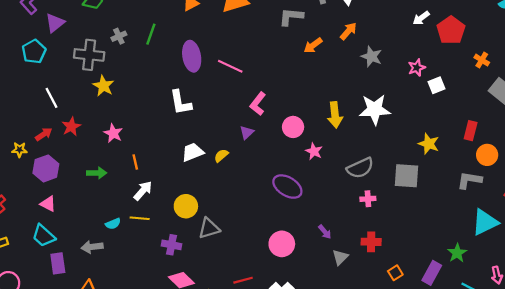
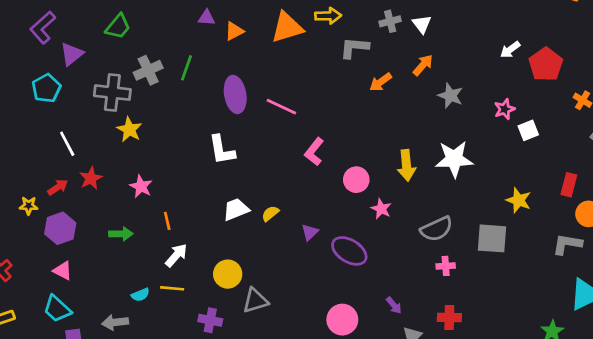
gray cross: (119, 36) -> (148, 70), size x1.5
purple triangle: (247, 132) -> (310, 232), moved

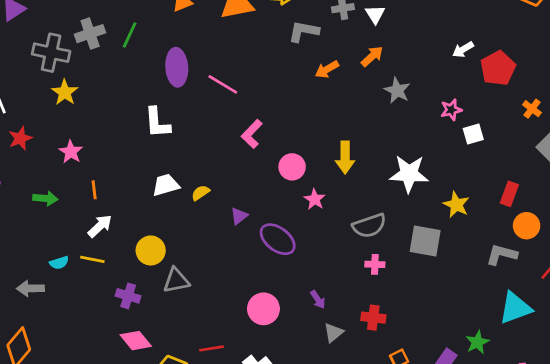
white star: (454, 159) -> (409, 174), moved

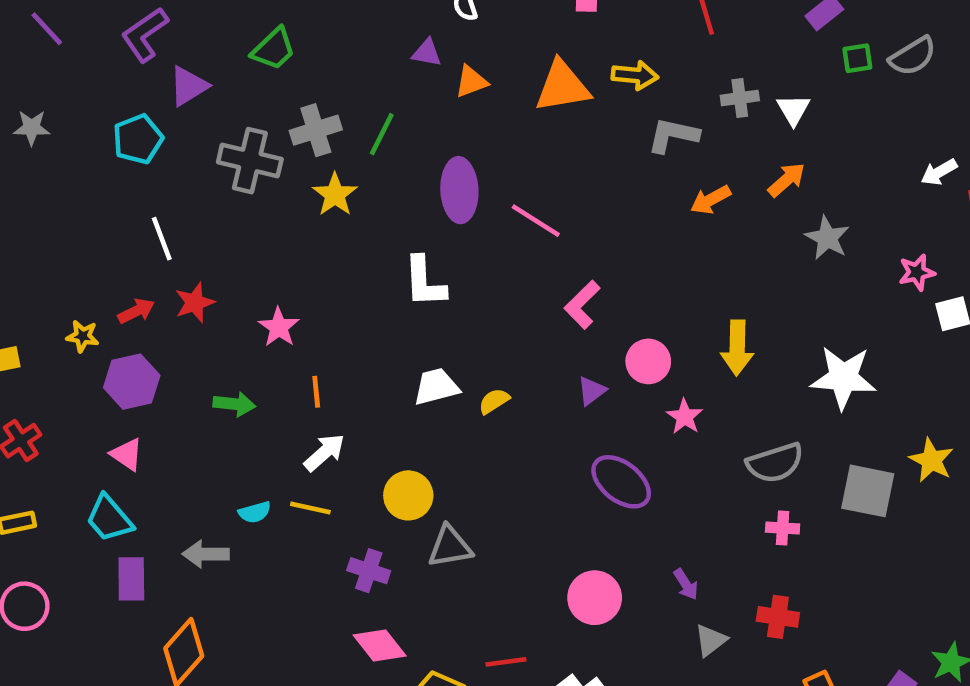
yellow star: (65, 92) -> (335, 195), moved
yellow star: (456, 205) -> (931, 460), moved
purple triangle: (239, 216) -> (592, 391), moved

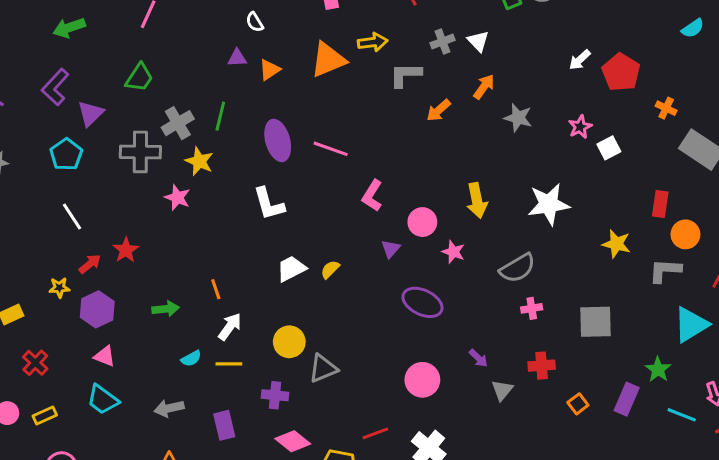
white line: (162, 239) -> (72, 216), moved
pink star: (279, 327) -> (177, 198), moved
gray square: (868, 491) -> (595, 322), moved
cyan semicircle: (255, 512) -> (191, 358), moved
purple rectangle: (131, 579) -> (224, 425), moved

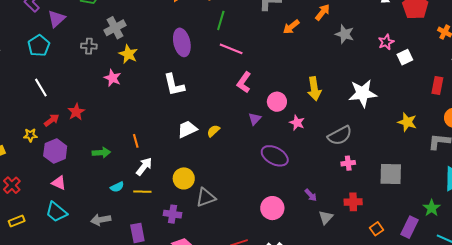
green line: (220, 116) -> (221, 20), moved
pink line: (331, 149) -> (231, 49), moved
gray cross: (140, 152) -> (89, 46), size x0.6
red rectangle: (660, 204) -> (437, 86), moved

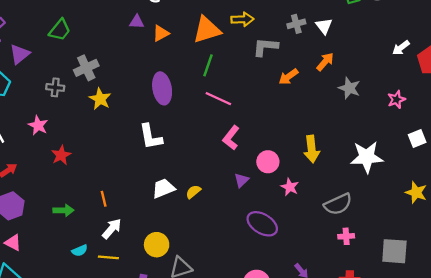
white square: (405, 57) -> (417, 139), moved
pink star: (113, 78) -> (38, 125), moved
red star: (76, 112) -> (61, 155), moved

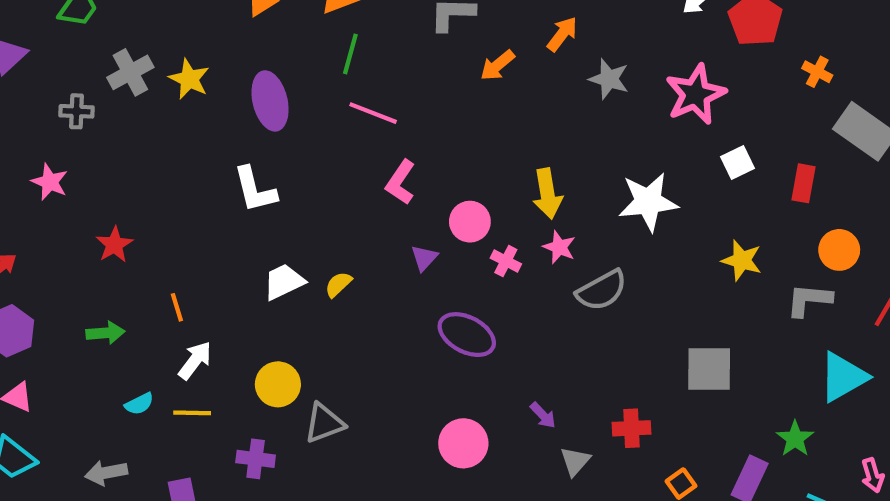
yellow star: (100, 99) -> (189, 79), moved
pink star: (396, 99) -> (696, 94), size x1.8
red star: (61, 155) -> (114, 245), moved
pink star: (290, 187) -> (559, 247), moved
pink cross: (346, 236) -> (506, 261), moved, turned 35

